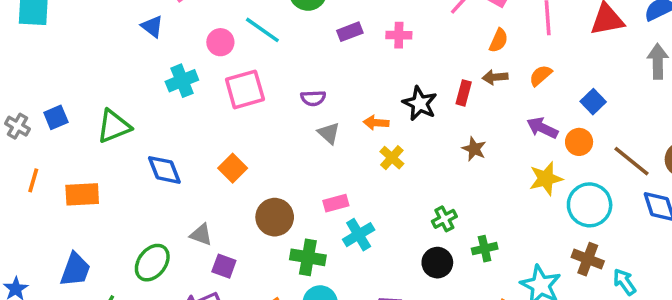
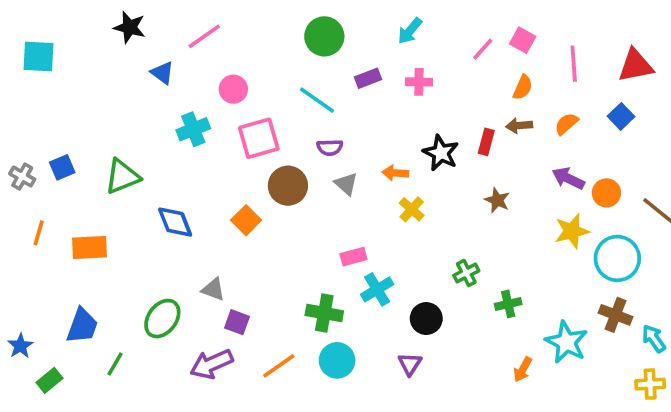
cyan line: (262, 30) -> (317, 100), moved
blue square: (593, 102) -> (621, 116), moved
brown circle: (275, 217) -> (288, 186), moved
black circle: (437, 263) -> (426, 319), moved

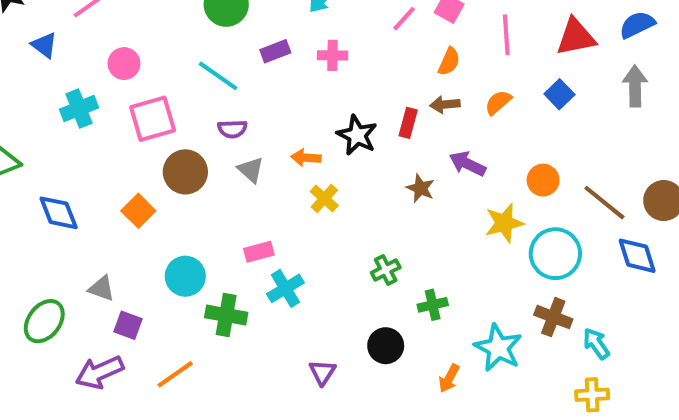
purple arrow: (568, 178) -> (467, 164), moved
black circle: (426, 319) -> (386, 346), moved
cyan circle: (337, 360) -> (185, 276), moved

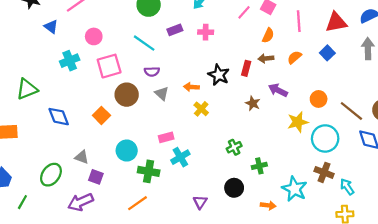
orange line: (175, 374) -> (138, 203), moved
orange arrow: (449, 378) -> (268, 205), turned -112

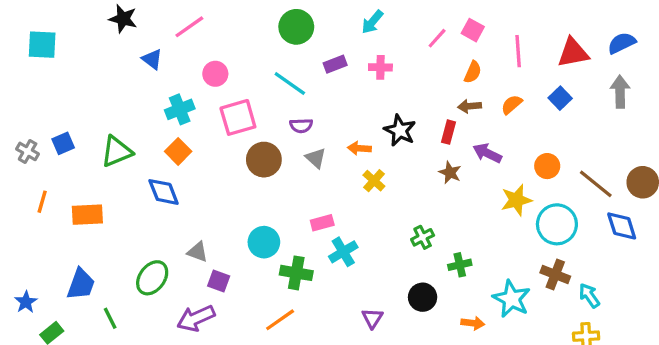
red rectangle: (246, 68) -> (448, 132), moved
orange square: (101, 115) -> (178, 151), moved
green line: (22, 202) -> (110, 318), turned -56

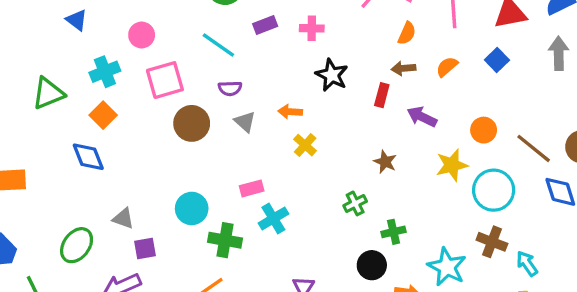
black star: (400, 130) -> (332, 75), moved
green triangle: (117, 151) -> (48, 93), moved
brown star: (450, 173) -> (385, 162), moved
purple square: (219, 281) -> (145, 249), turned -30
black circle: (423, 297) -> (372, 265), moved

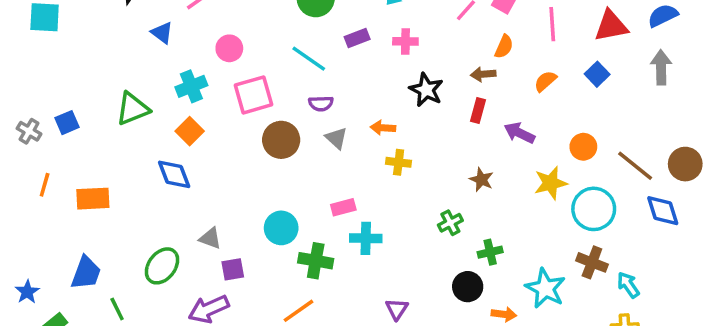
brown arrow: (404, 68) -> (483, 74), moved
yellow cross: (305, 145) -> (399, 162), turned -35
cyan cross: (273, 218) -> (366, 238), turned 32

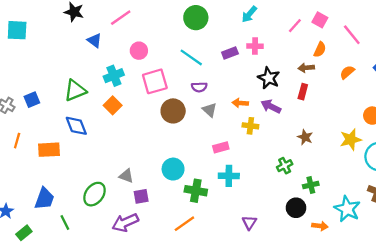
pink line: (552, 24) -> (352, 35), turned -35
purple rectangle: (357, 38) -> (230, 53), moved
purple arrow: (519, 133) -> (271, 106), moved
blue diamond: (174, 174) -> (76, 126), moved
pink rectangle: (343, 207) -> (221, 147), moved

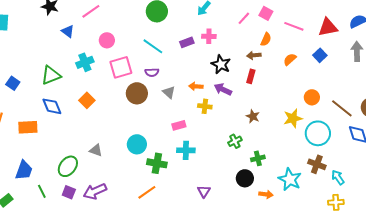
pink line: (352, 35) -> (294, 26), turned -30
purple semicircle: (199, 87) -> (152, 72), moved
blue square: (32, 100) -> (13, 83), turned -32
orange square: (113, 105) -> (87, 100), moved
purple square: (141, 196) -> (69, 192), moved, turned 32

